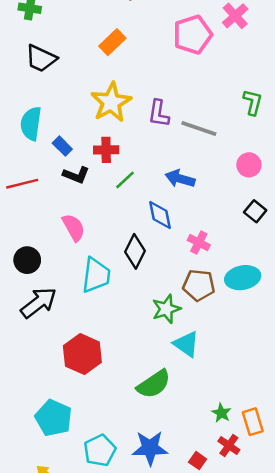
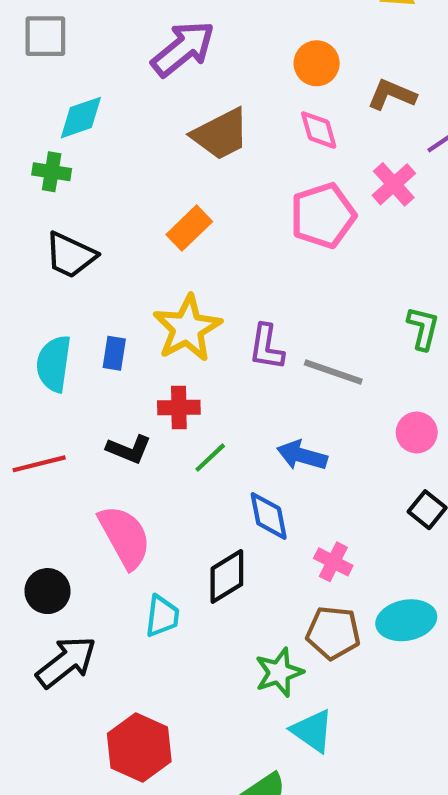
blue rectangle: (62, 146) -> (114, 353), moved, turned 54
pink semicircle: (74, 228) -> (125, 537), size x1.4
black diamond: (135, 251) -> (227, 576), turned 32
cyan trapezoid: (96, 275) -> (162, 616), size x0.7

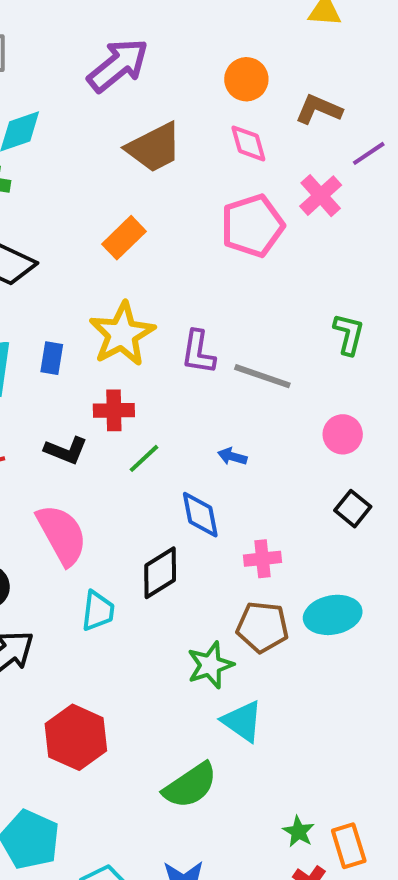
blue arrow: (302, 455) -> (232, 456), size x0.6
pink cross: (333, 562) -> (262, 559), turned -33

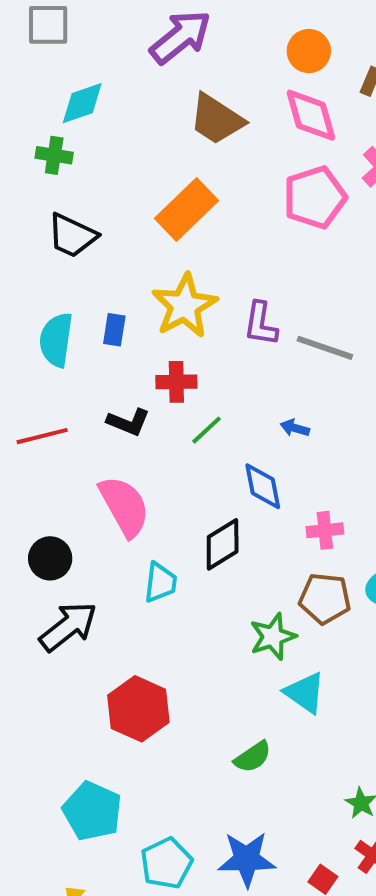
pink diamond: (248, 143) -> (311, 115), size x1.4
brown trapezoid: (154, 147) -> (217, 119), turned 60
orange rectangle: (124, 238) -> (186, 209), size x1.4
green semicircle: (190, 785) -> (253, 757), size x0.7

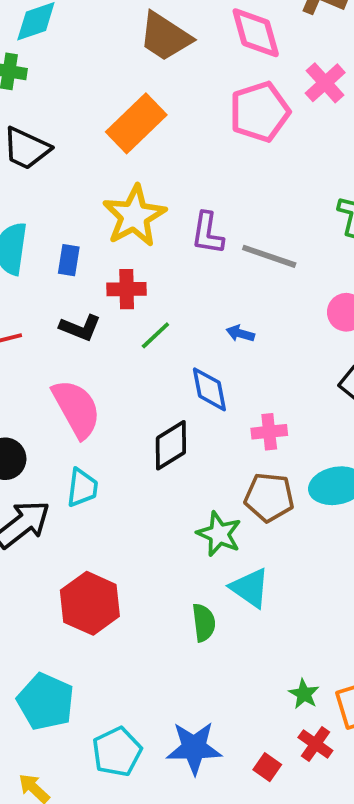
blue rectangle: (114, 330) -> (69, 260), moved
cyan trapezoid: (160, 582) -> (82, 488), moved
green star: (273, 637) -> (219, 534), turned -30
green semicircle: (253, 757) -> (204, 623), moved, turned -63

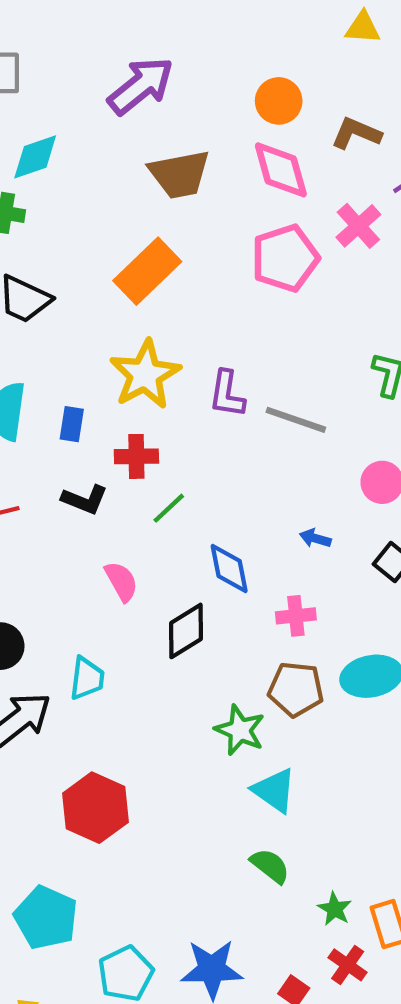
brown trapezoid: (165, 37) -> (180, 174), turned -44
blue arrow: (240, 333) -> (315, 538), moved
pink semicircle: (76, 409) -> (121, 581), moved, size x0.6
green semicircle: (204, 623) -> (270, 866), moved, turned -45

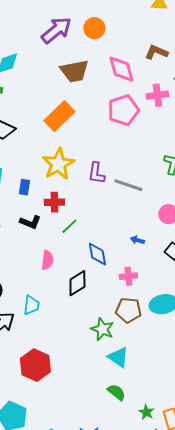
orange circle: (279, 101) -> (94, 28), moved
pink cross: (358, 226) -> (157, 95), turned 35
pink semicircle: (121, 581) -> (47, 260), turned 36

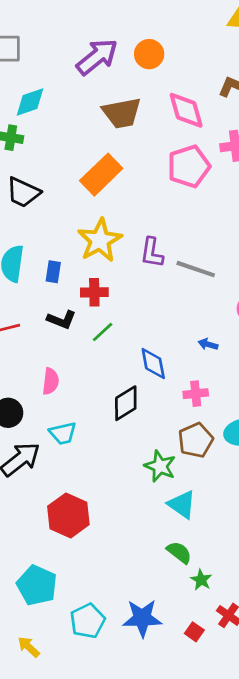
green line: (69, 226) -> (103, 332), moved
pink semicircle: (47, 260) -> (51, 381), moved
cyan trapezoid: (31, 305) -> (63, 433), turned 70
brown pentagon: (128, 310) -> (196, 440), turned -30
green star: (146, 412) -> (201, 580), moved

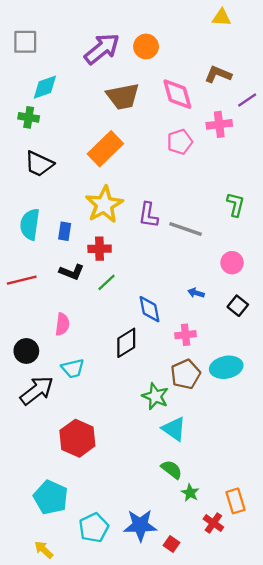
pink pentagon: (189, 166) -> (180, 142), size x0.7
red square: (194, 632) -> (172, 544), moved

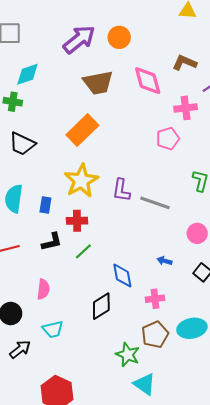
pink pentagon: (180, 142) -> (168, 139), moved
black L-shape: (72, 272) -> (52, 242), turned -35
black arrow: (37, 391) -> (20, 349), size x0.7

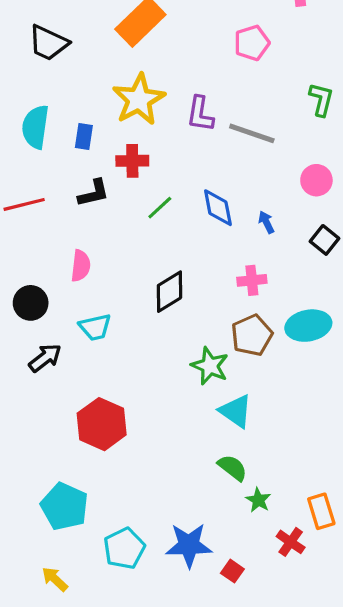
pink pentagon: (168, 139) -> (252, 43), moved
green line: (83, 251) -> (160, 208), moved
blue arrow: (165, 261) -> (266, 222), turned 48
blue diamond: (122, 276) -> (218, 208), moved

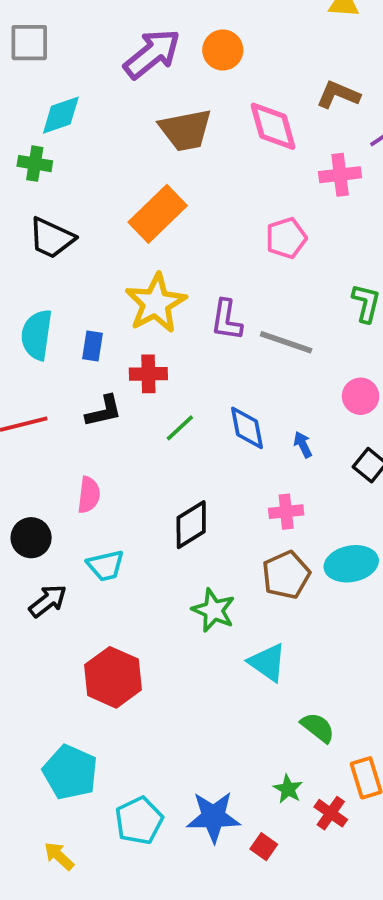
green star: (210, 366) -> (213, 610), moved
green semicircle: (232, 468) -> (318, 728), moved
green star: (258, 500) -> (288, 789), moved

